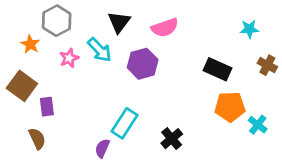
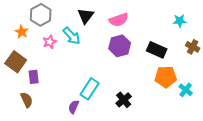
purple hexagon: (143, 64) -> (120, 46), moved

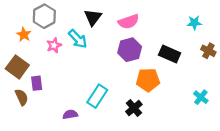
orange pentagon: (166, 77) -> (148, 80), moved
brown semicircle: (27, 100) -> (22, 97), moved
purple semicircle: (74, 107) -> (70, 114), moved, turned 56

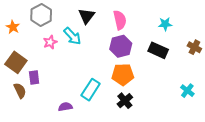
pink semicircle: (129, 22) -> (120, 20), turned -84
cyan star: (194, 23) -> (165, 24), moved
orange star: (24, 35) -> (13, 27), moved
orange pentagon: (148, 80) -> (123, 74), moved

